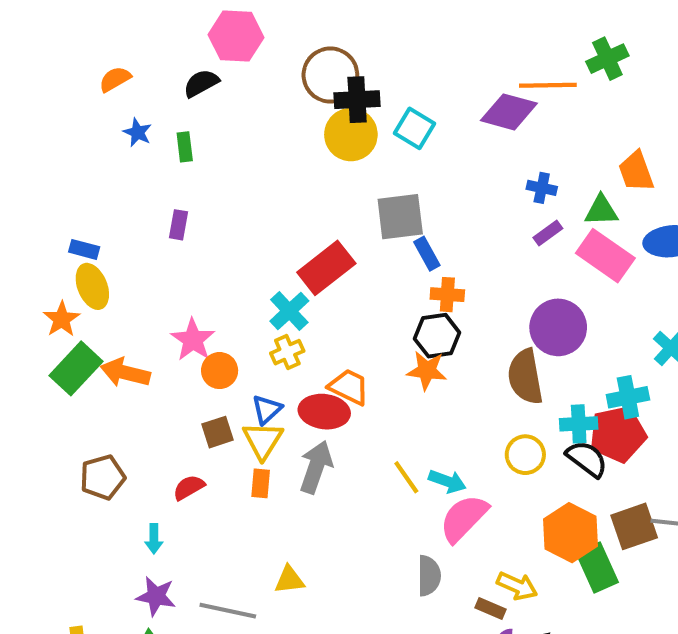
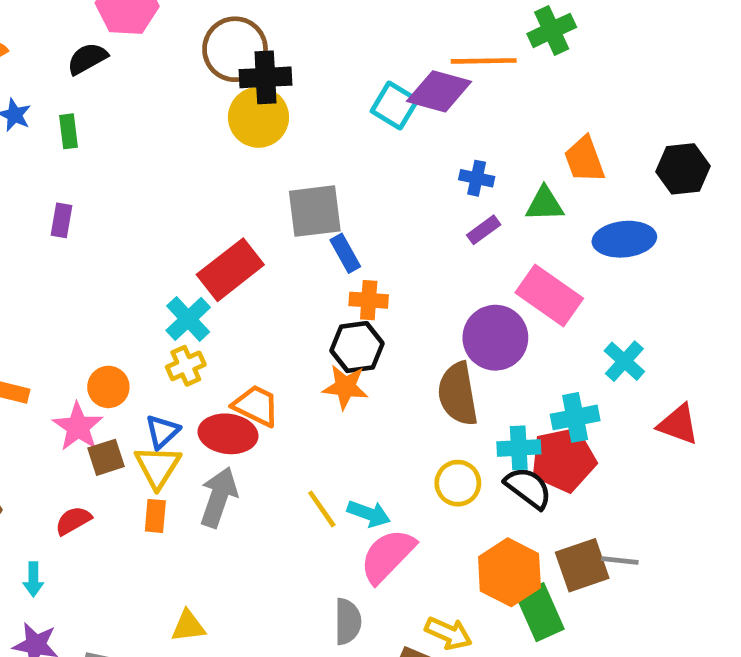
cyan square: (415, 128) -> (395, 105), moved
pink rectangle: (605, 256) -> (549, 295), moved
pink star: (193, 340) -> (78, 427), moved

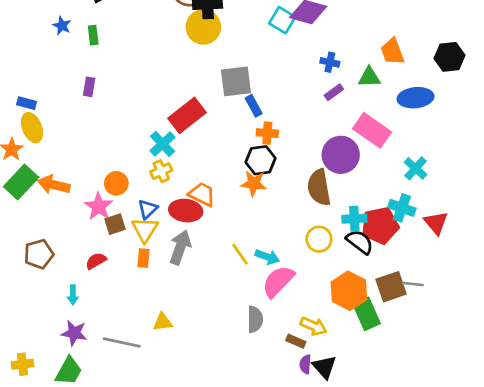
cyan cross: (575, 417) -> (402, 208), moved, turned 30
red triangle: (678, 424) -> (436, 223), moved, turned 30

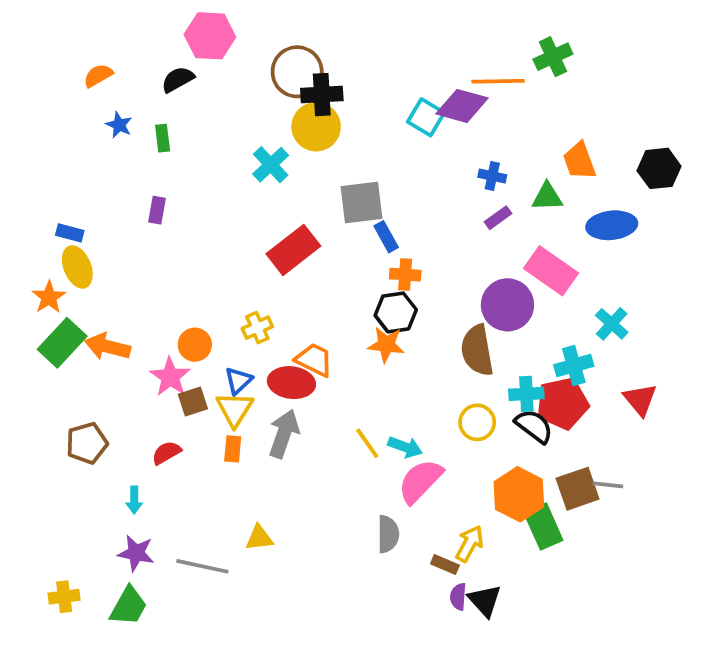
cyan cross: (163, 144) -> (271, 165), moved
cyan cross: (402, 208) -> (574, 365), moved, turned -35
yellow arrow: (314, 326) -> (470, 544), turned -85

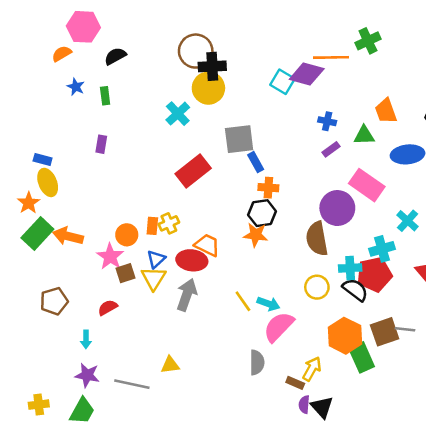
pink hexagon: (210, 36) -> (83, 27), moved
orange rectangle: (233, 449) -> (152, 226), moved

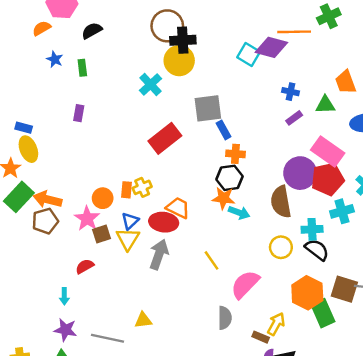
red pentagon: (374, 274) -> (328, 179), moved
brown pentagon: (54, 301) -> (45, 221), moved
cyan arrow: (268, 304) -> (239, 213), moved
brown square: (385, 332) -> (344, 289), turned 36

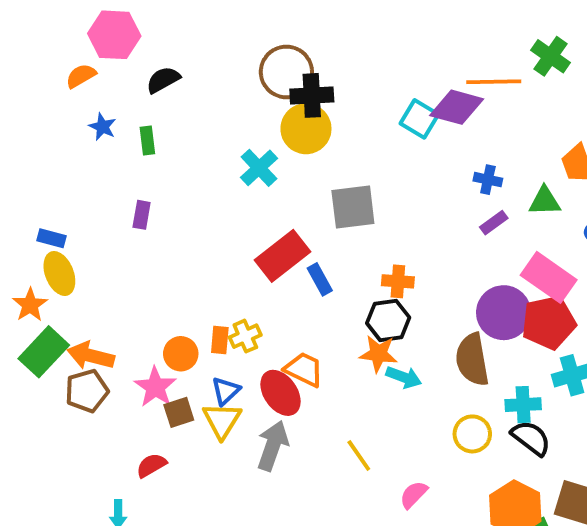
green cross: (329, 16) -> (551, 56), turned -30
blue rectangle: (223, 130) -> (320, 279), moved
red ellipse: (164, 222) -> (281, 393), turned 48
pink semicircle: (245, 284) -> (414, 495), size x0.6

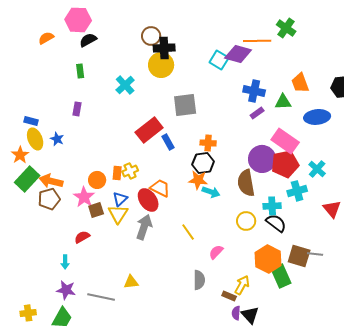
pink hexagon: (114, 35) -> (78, 20), moved
brown circle: (286, 72) -> (151, 36), size x0.7
blue star: (102, 127) -> (57, 139), moved
cyan cross: (259, 168) -> (125, 85), moved
blue cross: (488, 180) -> (254, 91), size x1.5

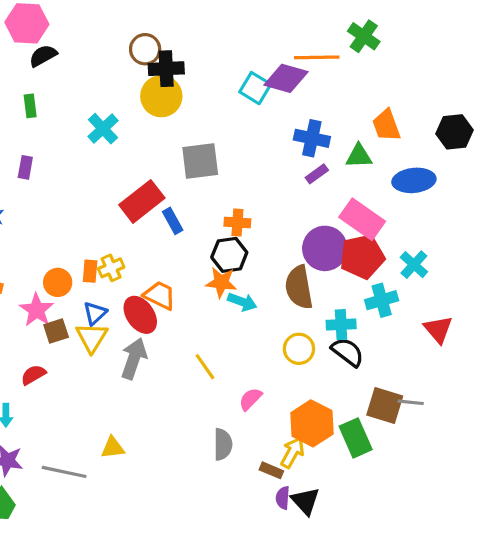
orange hexagon: (268, 259) -> (312, 423), moved

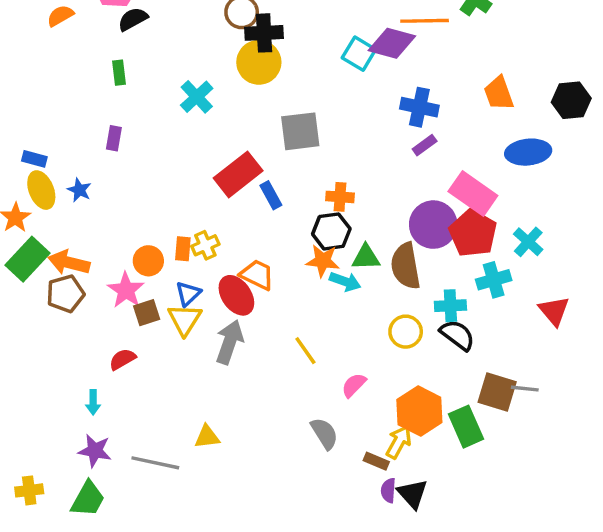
green triangle: (359, 156) -> (366, 257), moved
red pentagon: (362, 257) -> (473, 233), turned -30
gray semicircle: (223, 444) -> (324, 433), turned -32

